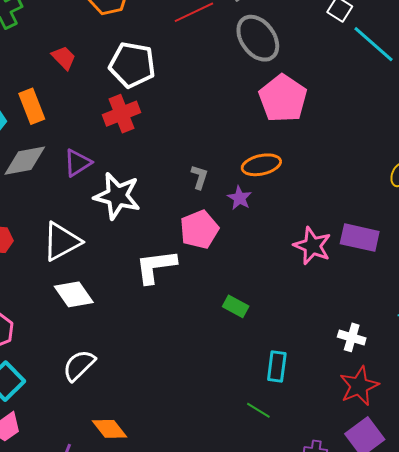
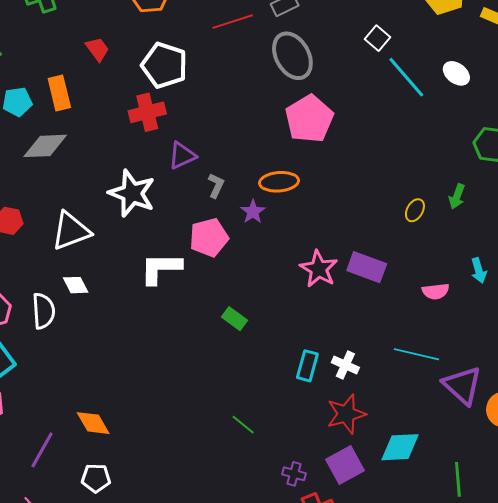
purple triangle: (78, 163) -> (182, 155), moved
white diamond: (74, 294) -> (76, 285), size x0.7
white semicircle: (79, 365) -> (44, 311), moved, turned 123
cyan rectangle: (277, 366) -> (307, 366), moved

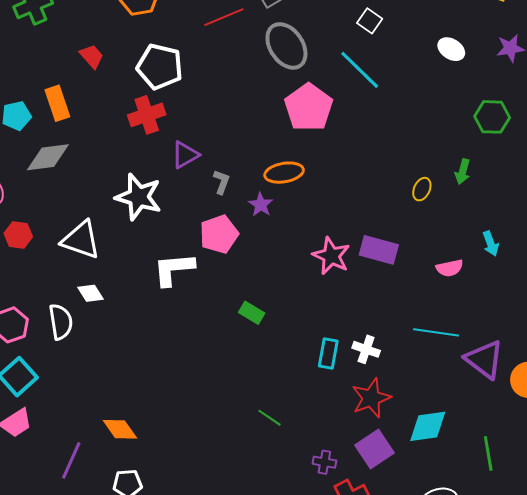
cyan line: (406, 77) -> (360, 70), moved
white triangle: (71, 231) -> (81, 240), turned 45

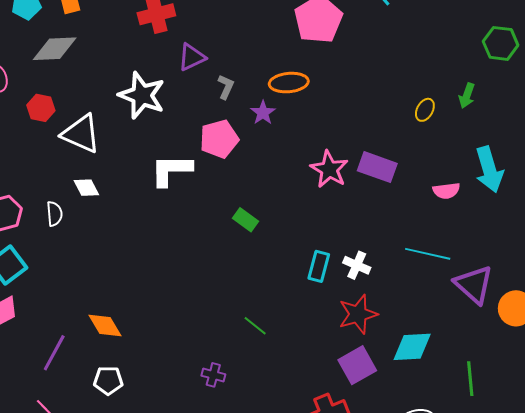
red hexagon: (18, 235) -> (41, 108), moved
cyan arrow: (491, 244) -> (489, 170), size x1.8
white semicircle: (61, 322) -> (54, 214), size x0.7
purple cross: (324, 462) -> (213, 375), moved

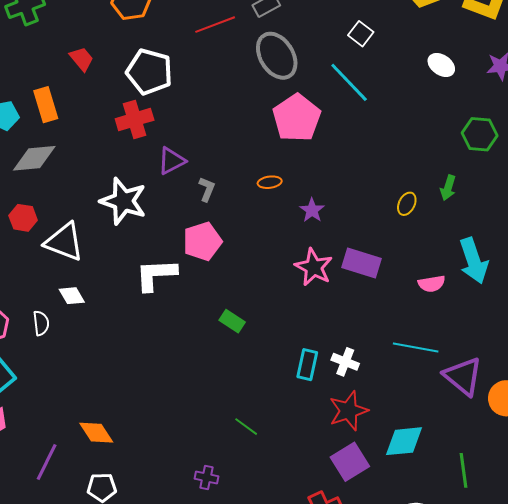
orange ellipse: (289, 83) -> (270, 182), size x0.6
purple star: (263, 113) -> (312, 210), moved

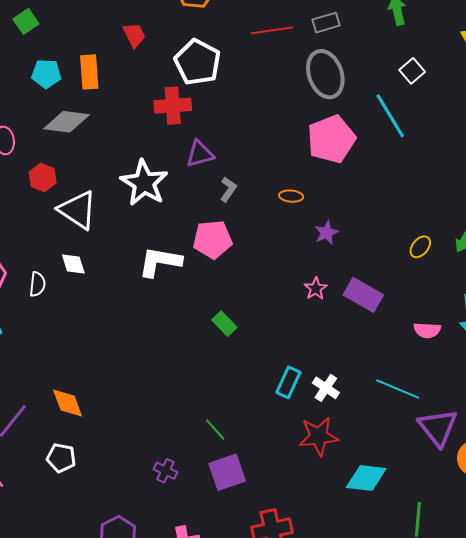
pink star: (314, 267) -> (316, 289), size x0.6
purple square: (350, 462) -> (227, 472), moved

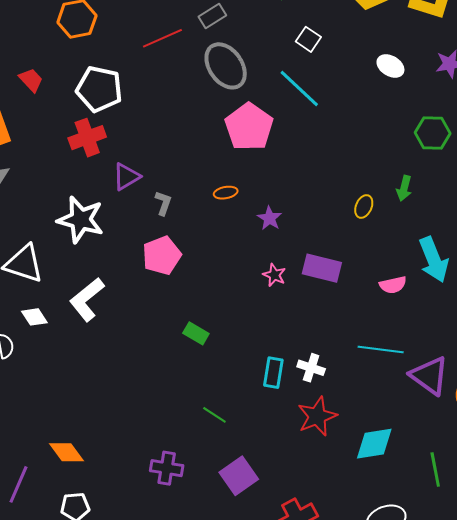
white L-shape: (160, 262) -> (87, 299), moved, turned -33
green line: (215, 430) -> (214, 415), moved
purple cross: (165, 471) -> (167, 468), moved, size x1.4

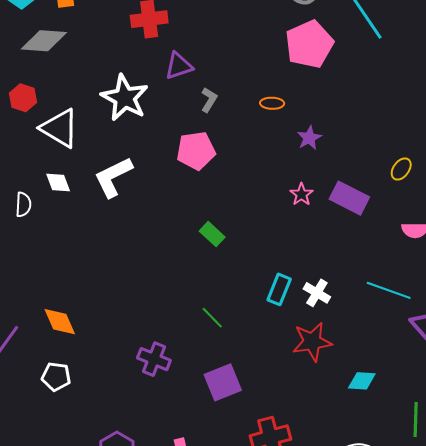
yellow ellipse: (364, 206) -> (401, 169), moved
cyan diamond: (374, 444) -> (362, 381), size x0.7

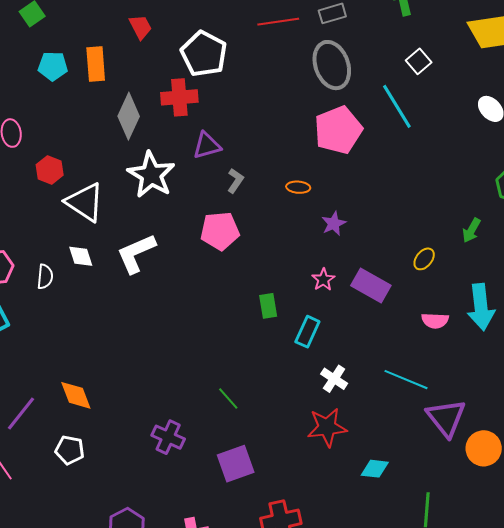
gray diamond: (44, 41) -> (129, 116), moved, turned -72
green rectangle: (212, 234) -> (268, 306), moved, turned 35
cyan rectangle: (279, 289) -> (307, 332), moved

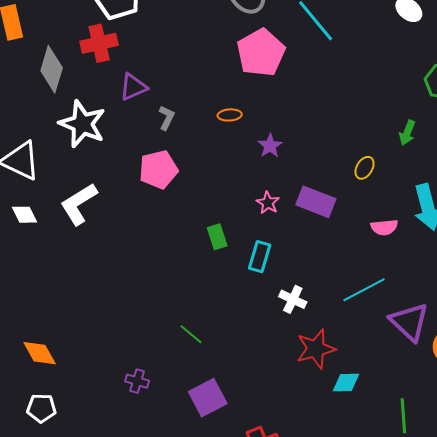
cyan line: (406, 380) -> (364, 290), turned -42
red star: (327, 427) -> (316, 349), moved
purple cross: (168, 437) -> (137, 381), size x0.7

